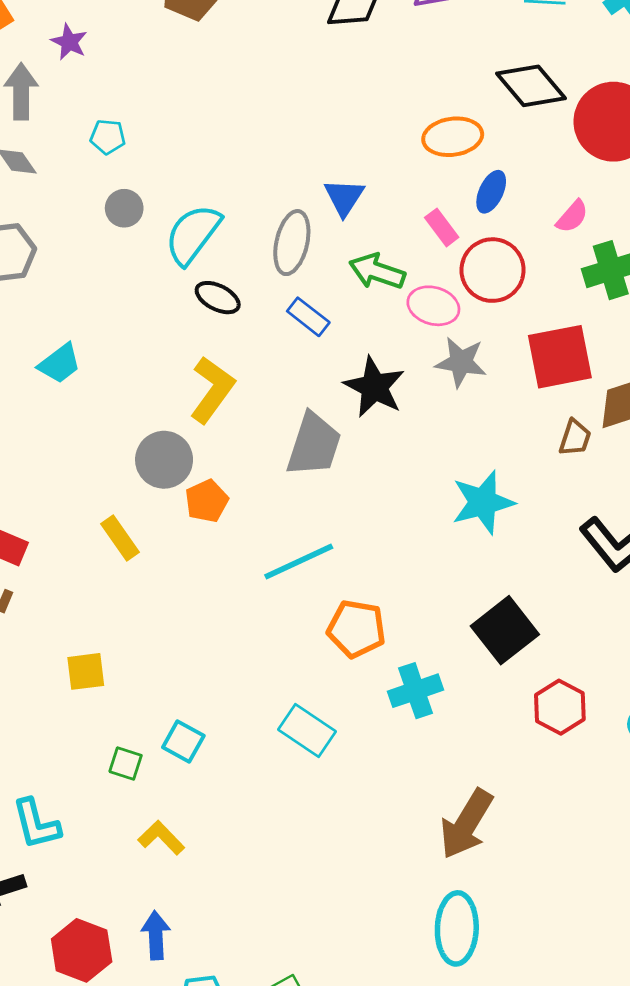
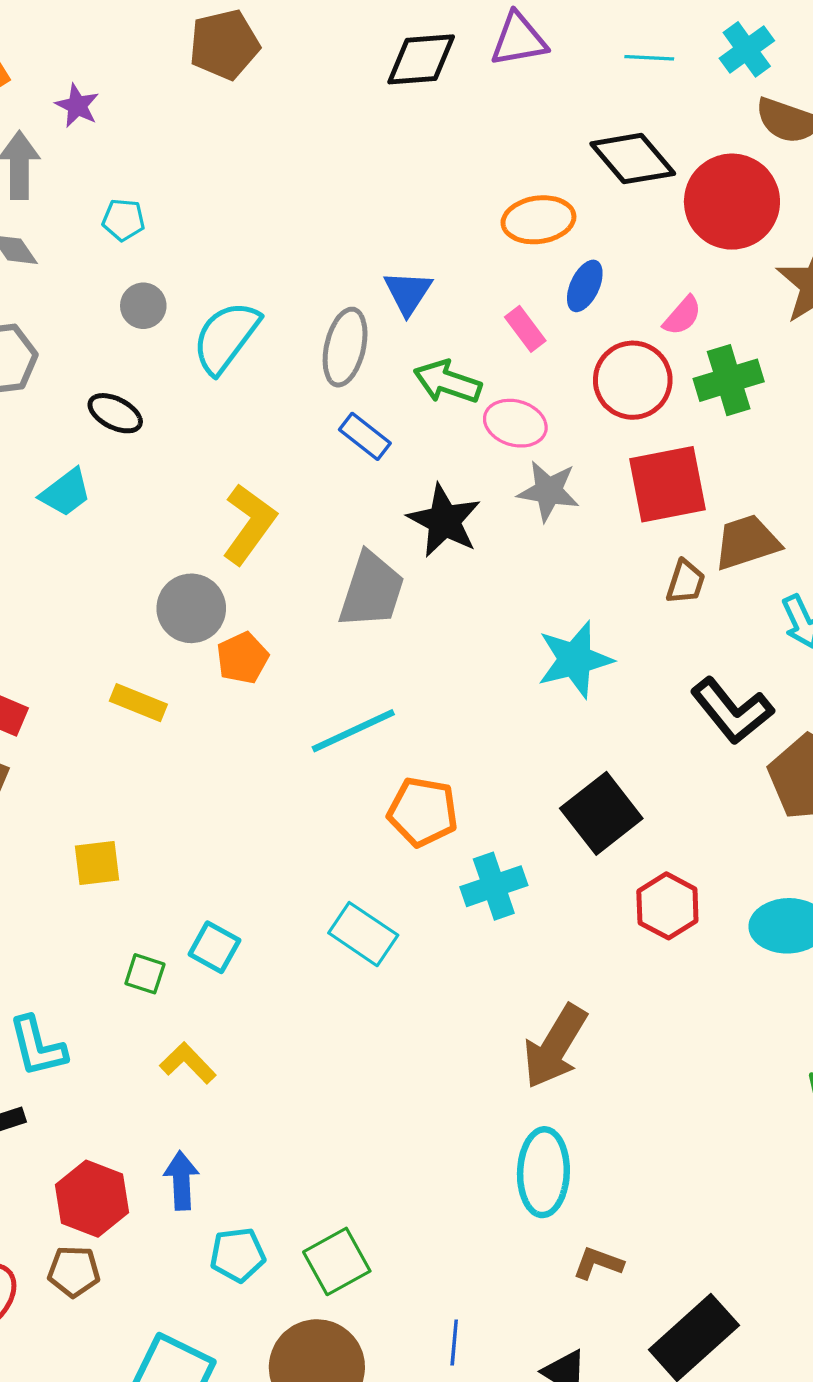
red circle: (493, 270) -> (633, 380), moved
black ellipse: (218, 298) -> (115, 413), moved
yellow rectangle: (120, 538) -> (138, 703), turned -33

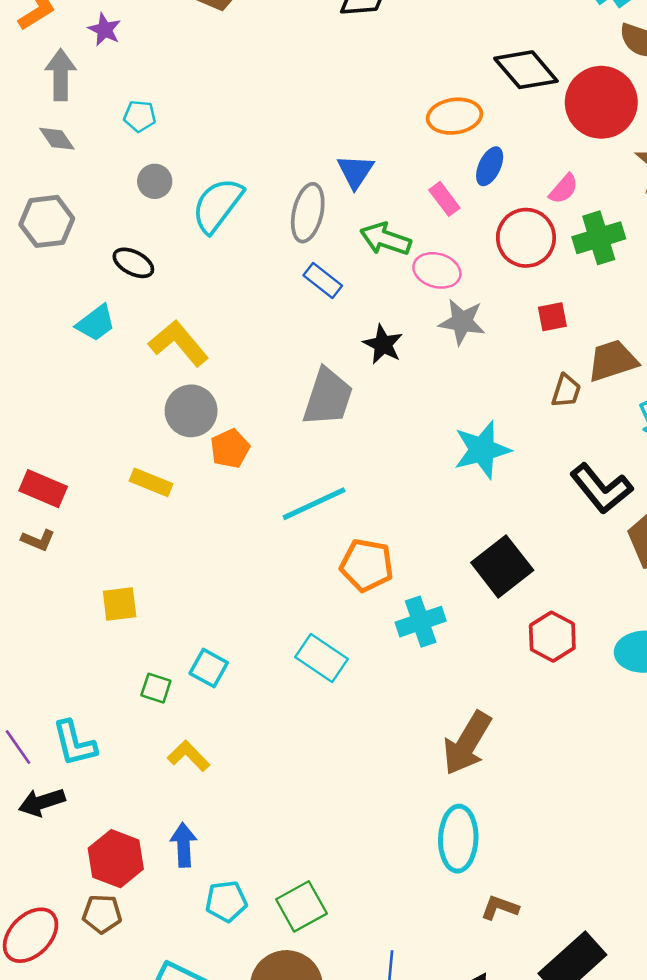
red square: (667, 484) -> (552, 317), size x0.5
black star: (444, 521) -> (383, 344), size x0.7
yellow L-shape: (249, 524) -> (179, 343), moved, turned -76

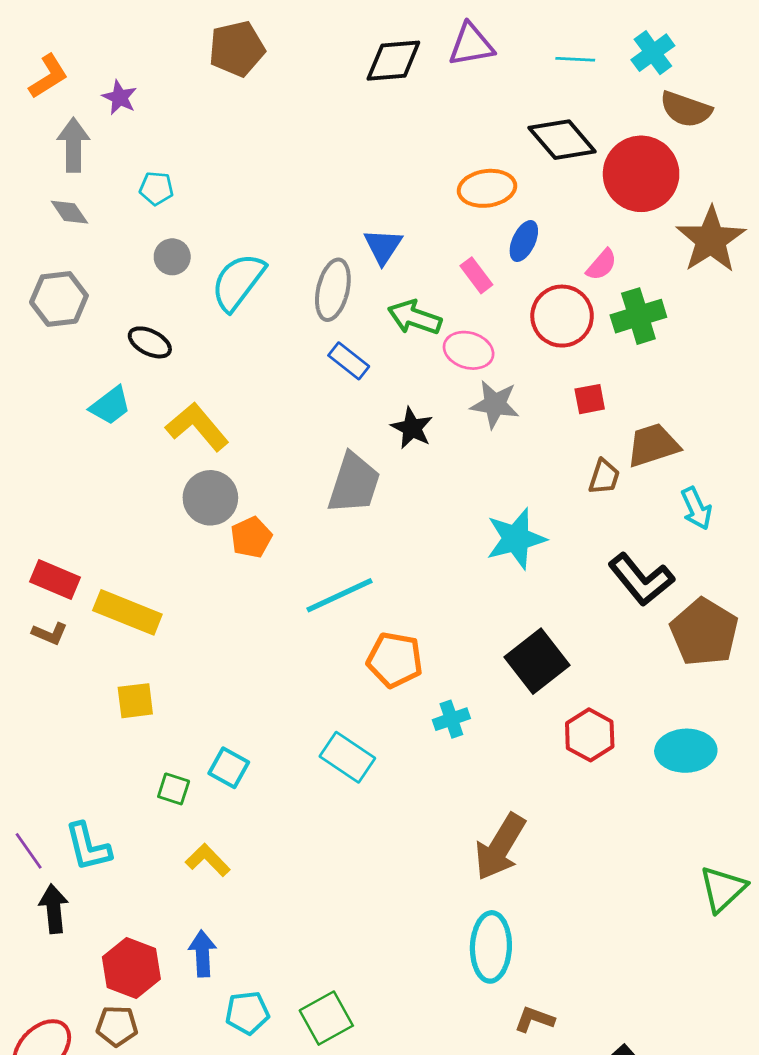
yellow rectangle: (151, 482) -> (127, 612), moved, size x1.5
cyan cross: (421, 622) -> (451, 719), size x0.7
black arrow: (42, 802) -> (54, 909), turned 102

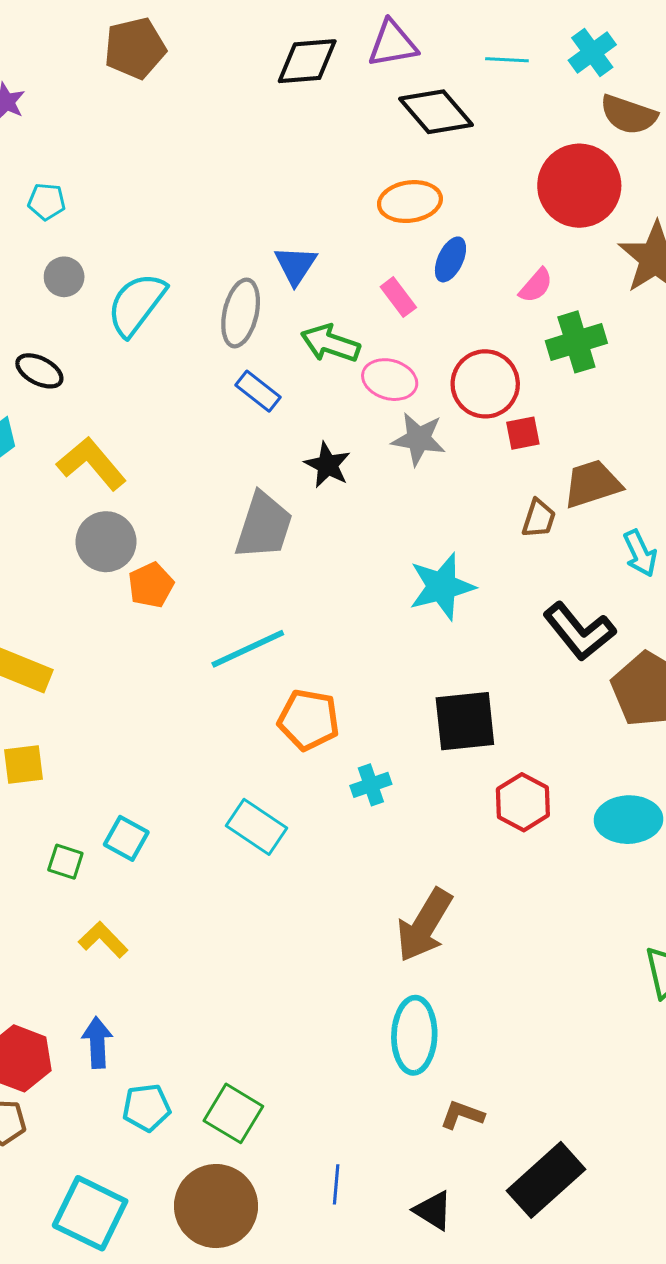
black diamond: (562, 140) -> (436, 112), moved
red circle: (562, 316) -> (485, 384), moved
black square: (537, 661) -> (465, 721), turned 32
green square: (326, 1018) -> (233, 1113), turned -30

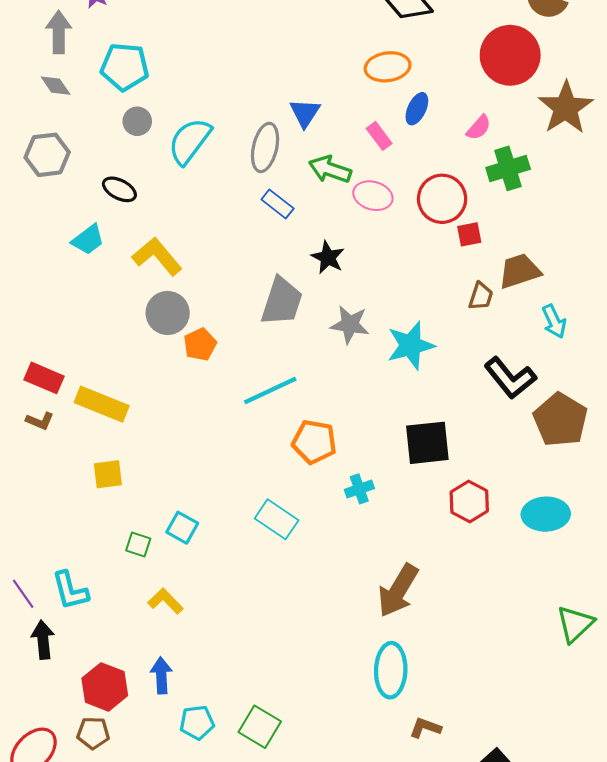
cyan pentagon: (47, 202) -> (125, 67), size x1.8
gray star: (419, 439) -> (350, 324), moved

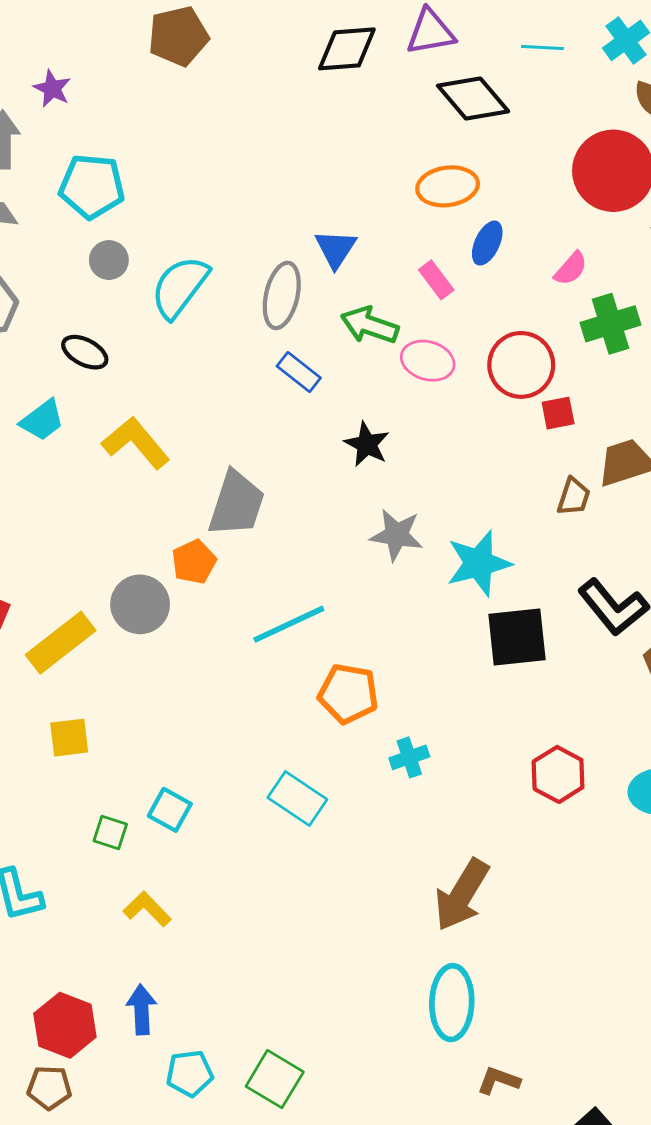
gray trapezoid: (282, 301) -> (236, 504), moved
gray circle: (168, 313) -> (140, 604), moved
yellow rectangle: (102, 404) -> (61, 643), turned -60
black square: (427, 443) -> (517, 637), moved

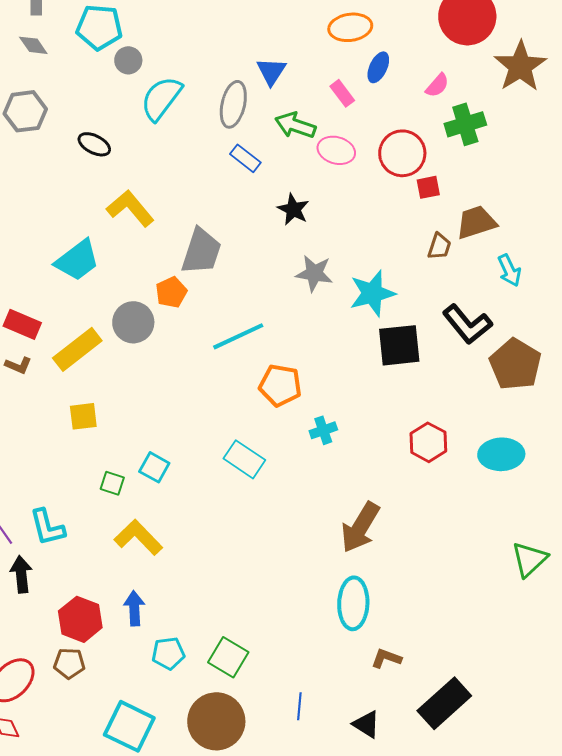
gray circle: (109, 260) -> (128, 60), moved
cyan trapezoid: (42, 420) -> (77, 260), moved, size x1.4
yellow L-shape: (147, 909) -> (138, 537), size x1.4

